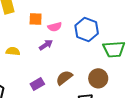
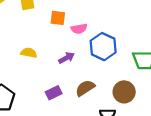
blue hexagon: (87, 29) -> (103, 47), moved
purple arrow: (46, 45) -> (67, 58), moved

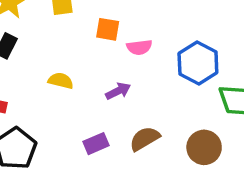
blue hexagon: (103, 47) -> (198, 63), moved

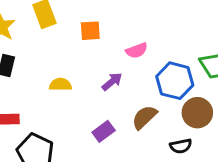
pink semicircle: (139, 47) -> (137, 50), moved
blue hexagon: (198, 63) -> (175, 81), moved

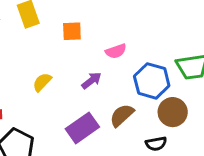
yellow semicircle: (60, 84) -> (42, 82), turned -48
purple rectangle: (104, 131) -> (82, 128), size x1.5

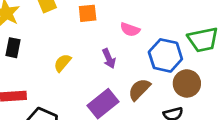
pink semicircle: (116, 51) -> (130, 30), turned 42
purple arrow: (92, 81) -> (109, 58), turned 108

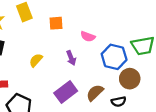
brown semicircle: (139, 89) -> (95, 93), moved

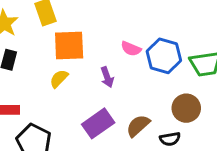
orange square: (56, 23) -> (69, 45), moved, size x1.6
blue hexagon: (114, 57) -> (164, 56), moved

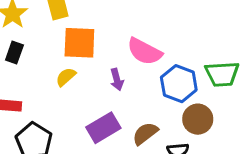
pink semicircle: (131, 49) -> (145, 51), size x1.6
blue hexagon: (164, 56) -> (179, 84), moved

